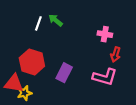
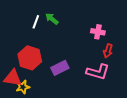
purple rectangle: (64, 73) -> (60, 68), turned 36

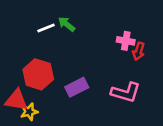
white line: (36, 22) -> (46, 28), turned 48
red arrow: (108, 51) -> (139, 51), moved

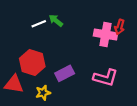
pink cross: (126, 41) -> (106, 34), size x1.5
red arrow: (139, 51) -> (120, 27), moved
yellow star: (29, 112) -> (43, 93), moved

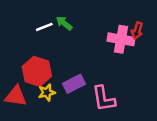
pink L-shape: (106, 78) -> (104, 99), moved, turned 65
yellow star: (43, 93) -> (47, 92), moved

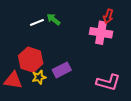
red arrow: (137, 31) -> (108, 16), moved
pink L-shape: (104, 99) -> (108, 82), moved, turned -65

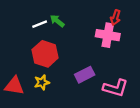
red hexagon: (31, 60) -> (45, 54), moved
purple rectangle: (62, 70) -> (85, 75), moved

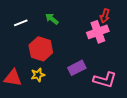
white line: (40, 24) -> (21, 23), moved
pink cross: (108, 35) -> (98, 32), turned -30

